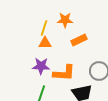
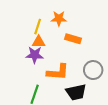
orange rectangle: (79, 40) -> (73, 39), turned 42
purple star: (41, 66) -> (35, 55), moved

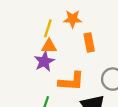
orange rectangle: (73, 39) -> (89, 43), turned 63
purple star: (35, 55) -> (44, 61), turned -30

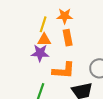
orange rectangle: (89, 43) -> (68, 38), moved
purple star: (44, 61) -> (40, 53), turned 30

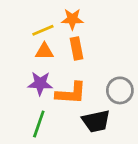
yellow line: (43, 24) -> (43, 30), turned 49
purple star: (40, 53) -> (40, 83), moved

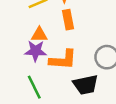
orange triangle: (44, 51) -> (39, 35), moved
green line: (39, 124) -> (34, 87), turned -45

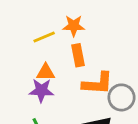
orange L-shape: (63, 60) -> (98, 83), moved

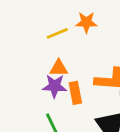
orange rectangle: (78, 55) -> (75, 93), moved

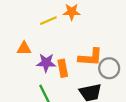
orange triangle: (59, 68) -> (24, 48), moved

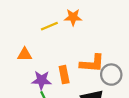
purple star: (46, 63) -> (42, 80), moved

